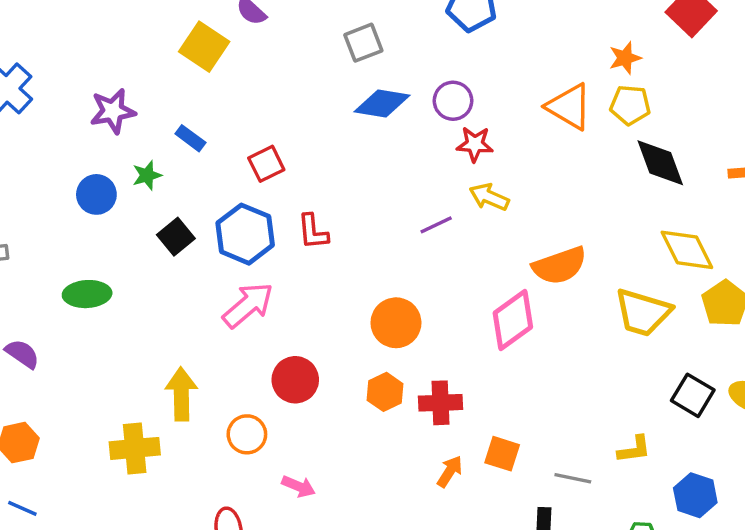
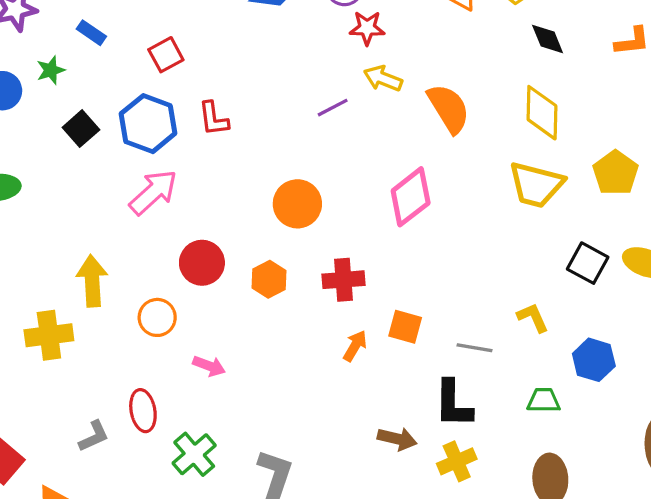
black diamond: (660, 163) -> (548, 39), size x0.7
yellow diamond: (687, 250) -> (542, 113), moved, turned 30
orange semicircle: (560, 266) -> (449, 108), moved, turned -100
orange hexagon: (385, 392) -> (269, 279), moved
yellow L-shape: (634, 449) -> (533, 318), turned -104

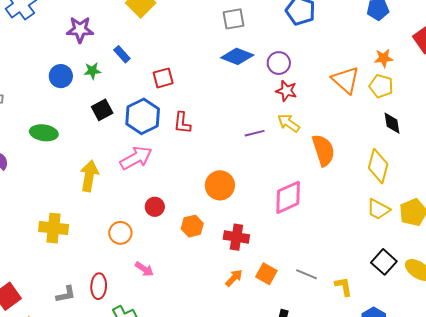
yellow trapezoid: (536, 185) -> (378, 209), moved, size x0.7
red circle: (202, 263) -> (155, 207), size x0.7
yellow arrow: (92, 281) -> (89, 176), moved
gray line: (474, 348) -> (306, 274), moved

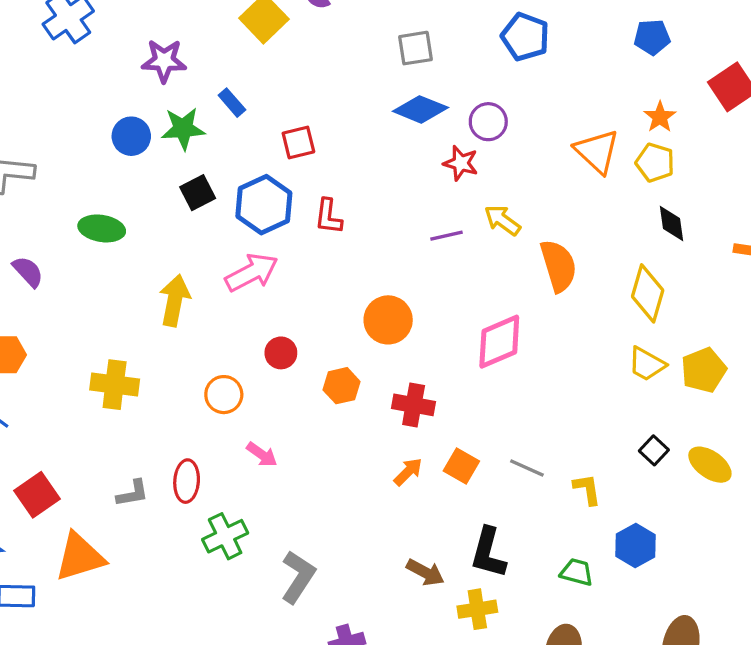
orange star: (384, 58) -> (660, 117), turned -30
green star: (92, 71) -> (183, 129), size x1.5
red star: (286, 91) -> (461, 163), moved
black square: (384, 262) -> (654, 450), size x0.7

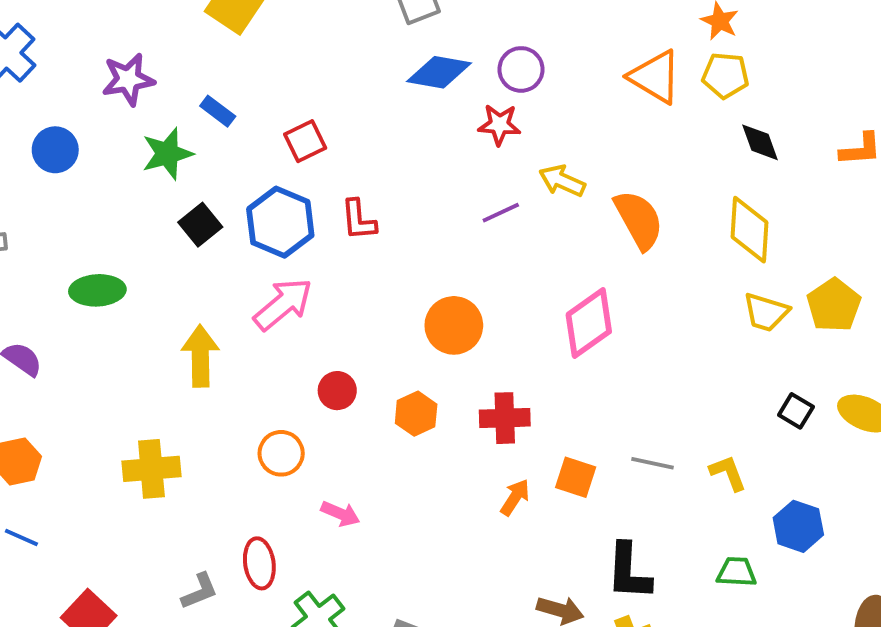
blue circle: (131, 136) -> (55, 150), moved

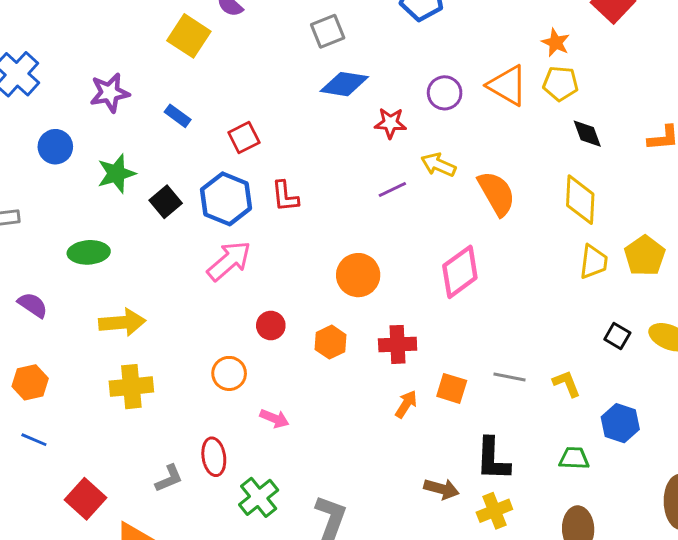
purple circle: (521, 69) -> (445, 93), moved
green star: (167, 154) -> (116, 174), moved
yellow trapezoid: (766, 312) -> (594, 262), turned -99
yellow arrow: (200, 356) -> (122, 322), moved, turned 87

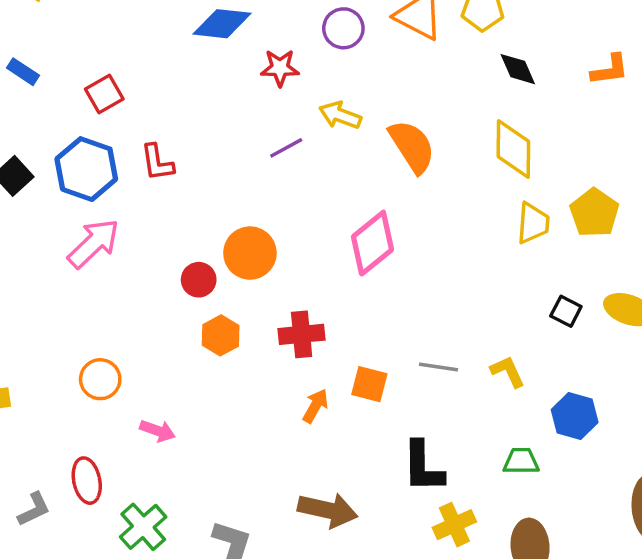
red circle: (271, 325) -> (199, 280), moved
brown arrow: (441, 489) -> (328, 510), moved, size x1.4
yellow cross: (494, 511) -> (454, 525), moved

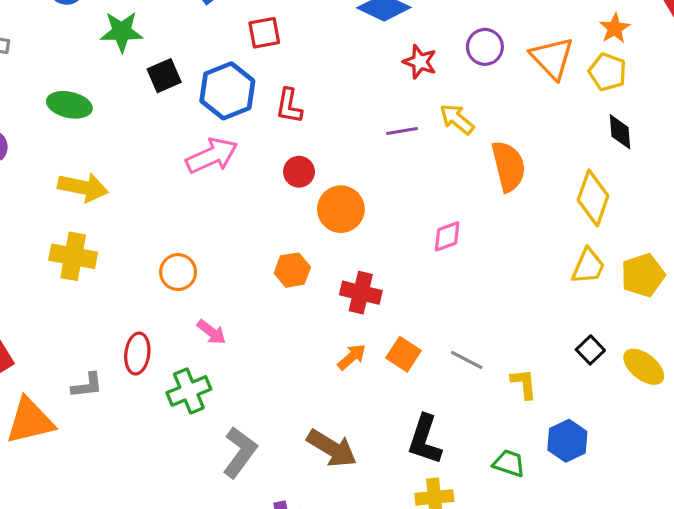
pink diamond: (373, 243) -> (447, 236), size x0.6
red circle: (199, 280) -> (299, 172), moved
gray L-shape: (34, 509) -> (87, 385), moved
green cross: (143, 527) -> (189, 391), moved

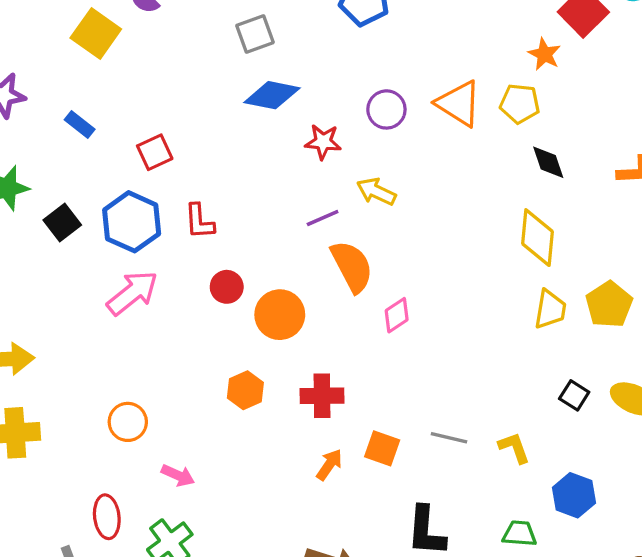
orange star: (615, 28) -> (544, 54), moved
orange semicircle: (508, 166) -> (352, 266), moved

